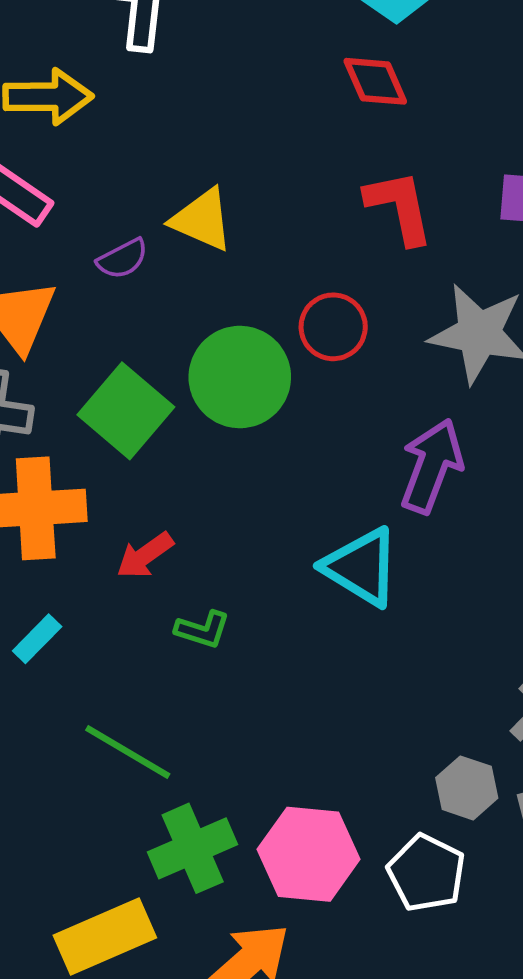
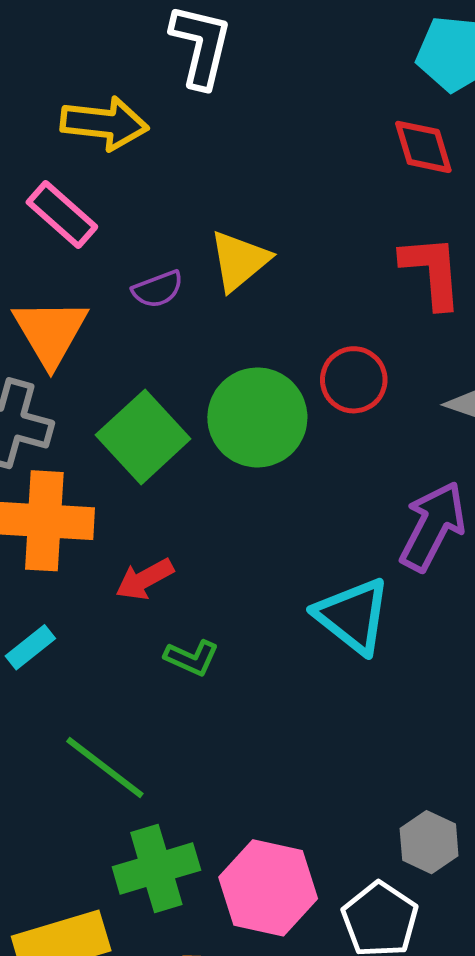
yellow triangle: (202, 220) -> (239, 261), turned 50

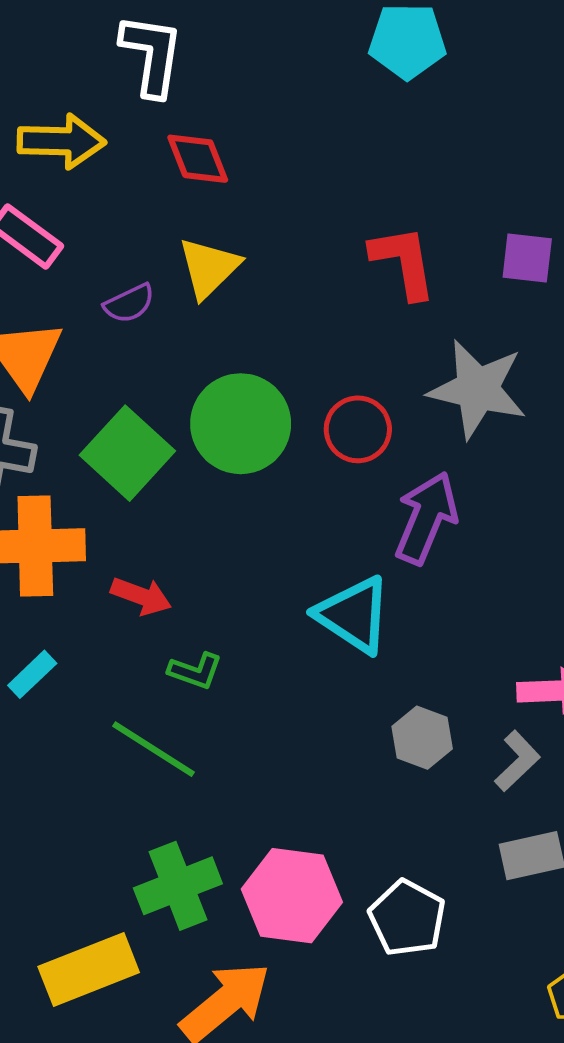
red diamond: (423, 147) -> (198, 159), moved
red circle: (354, 380) -> (358, 429), moved
red arrow: (145, 579) -> (141, 596), turned -126
green line: (105, 768) -> (154, 749), moved
gray hexagon: (429, 842) -> (422, 738), moved

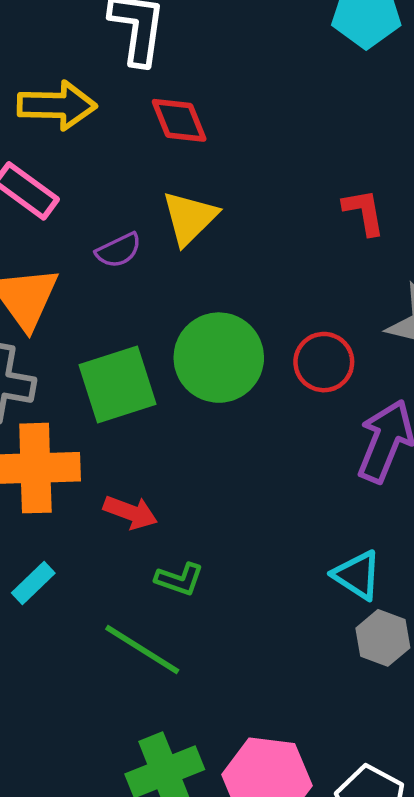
red L-shape: (403, 262) -> (364, 212), size x0.7
green square: (127, 453) -> (117, 384), turned 30
cyan triangle: (354, 615) -> (357, 575), moved, size x0.7

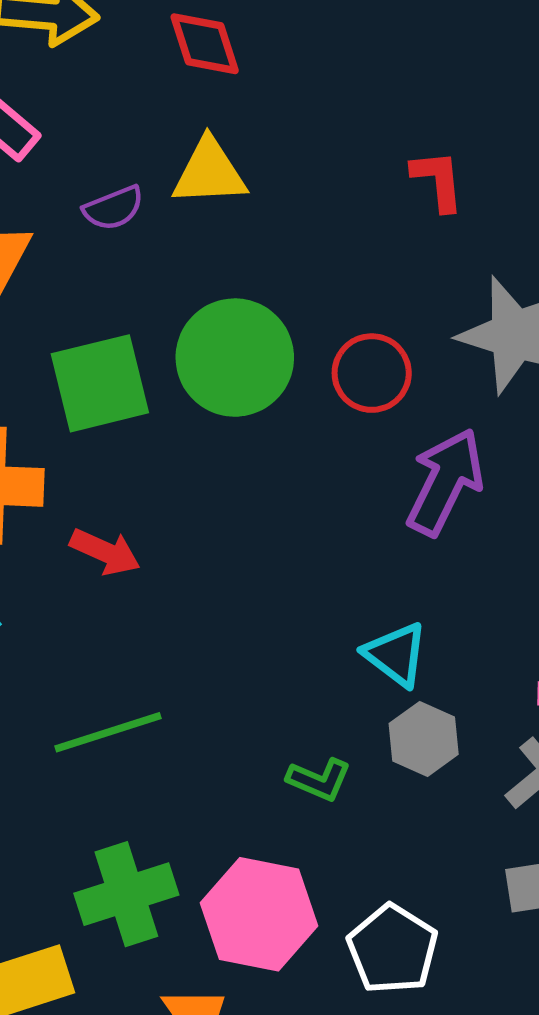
yellow triangle: (190, 218) -> (209, 172), turned 38
green L-shape: (179, 579) -> (319, 780), moved
green line: (142, 650) -> (108, 732), turned -54

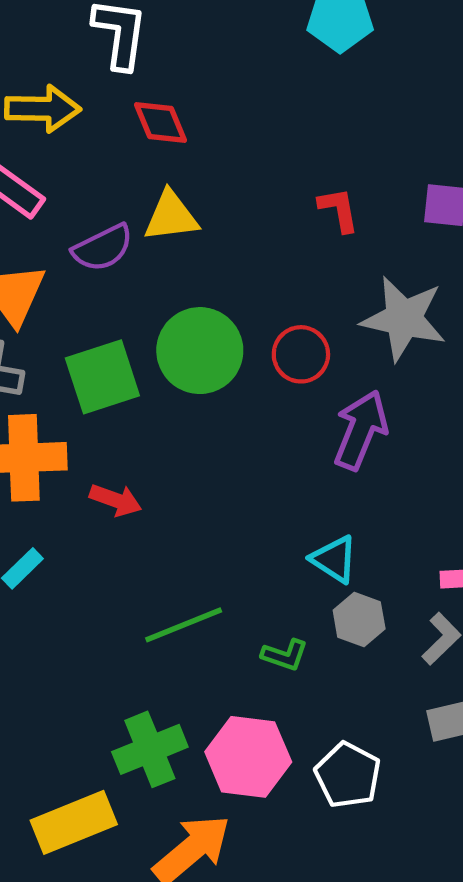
purple semicircle: (114, 208) -> (103, 248), size x1.4
green line: (108, 732) -> (184, 625), moved

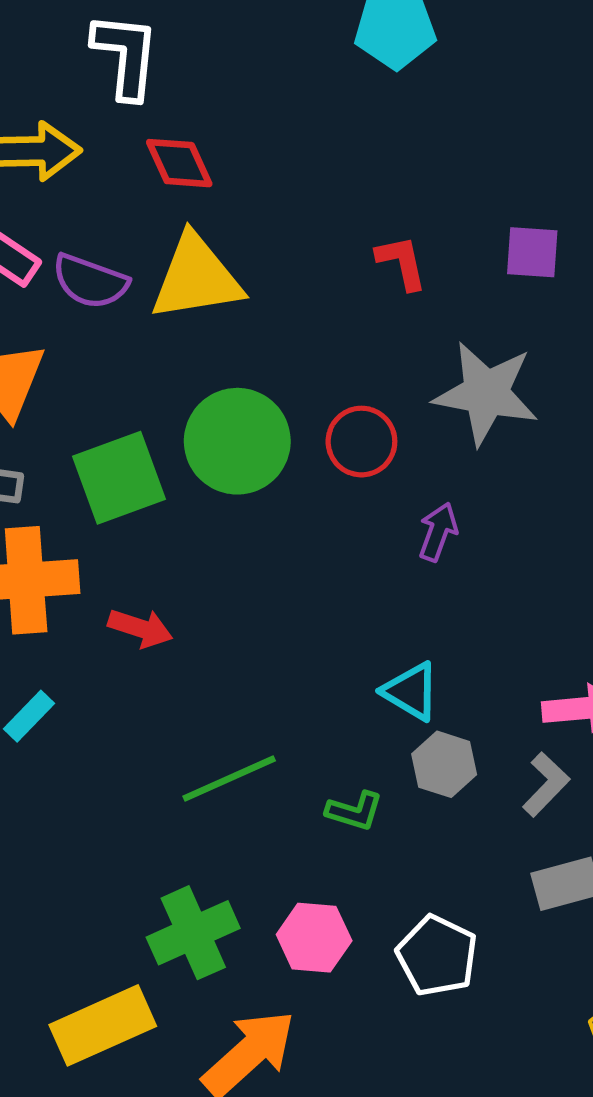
yellow triangle: (171, 216) -> (196, 278), size x1.4
purple semicircle: (103, 248) -> (90, 281), moved, turned 48
purple arrow: (361, 430) -> (438, 532), size x0.6
pink hexagon: (248, 757) -> (314, 938), size x0.7

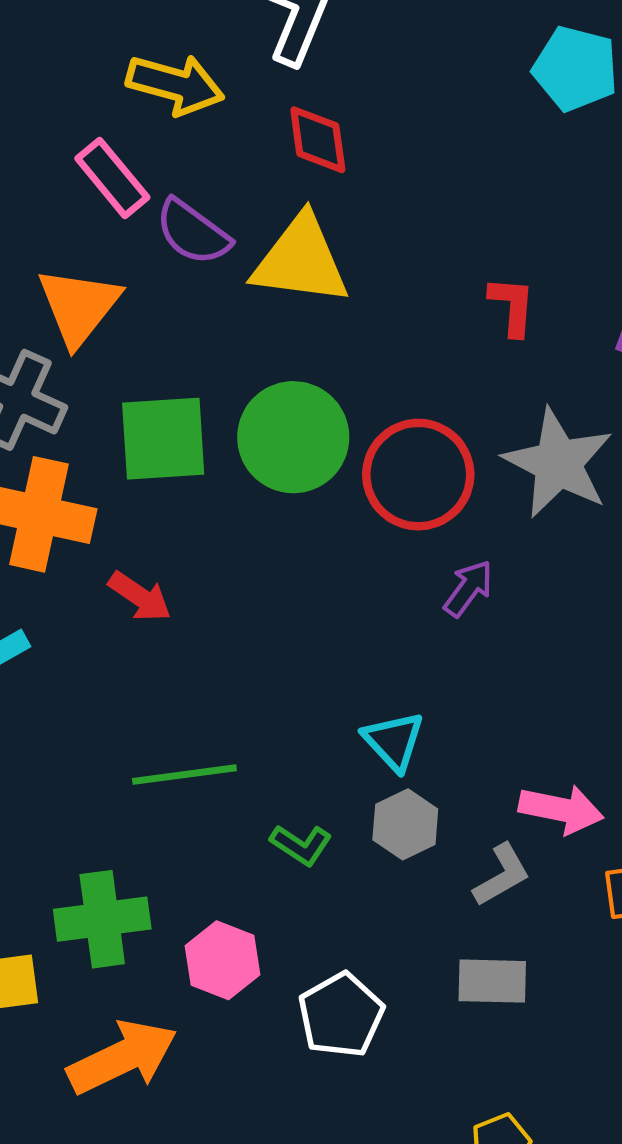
red circle: (361, 442) -> (418, 475), size x1.5

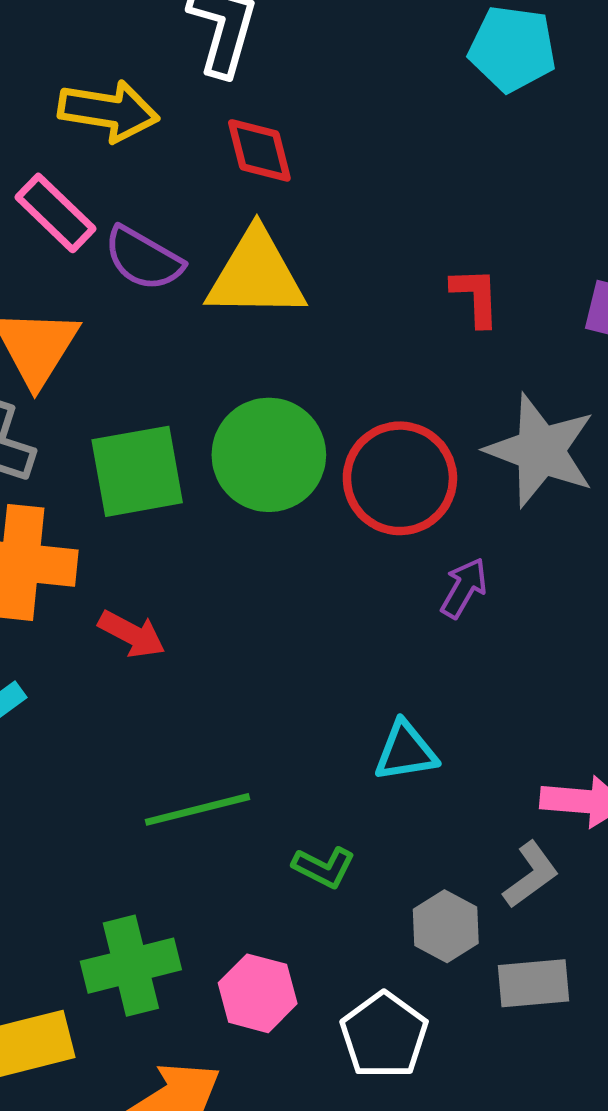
cyan triangle: (394, 741) -> (406, 751), turned -50
gray hexagon: (405, 824) -> (446, 926), moved

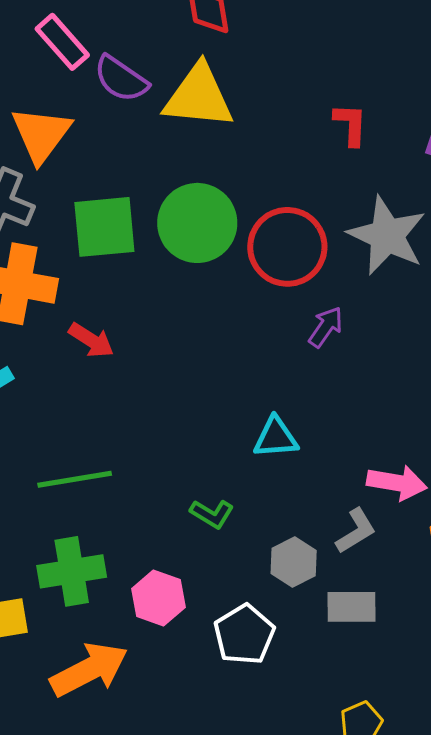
green line: (198, 809) -> (75, 479), moved

